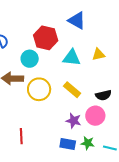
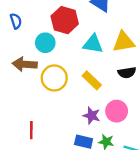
yellow triangle: (98, 54) -> (124, 42), size x1.5
black semicircle: (103, 95) -> (127, 73), moved

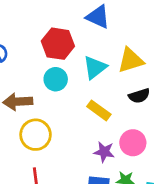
cyan circle: (45, 43) -> (56, 79), moved
cyan triangle: (93, 44) -> (95, 67), turned -40
yellow circle: (54, 78) -> (36, 135), moved

